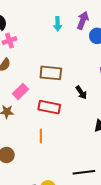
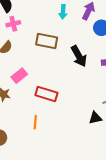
brown rectangle: (51, 73) -> (47, 41), moved
black arrow: (81, 92) -> (79, 56), moved, size x1.5

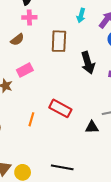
brown rectangle: (47, 41) -> (59, 41), turned 70
red rectangle: (46, 94) -> (60, 108), moved

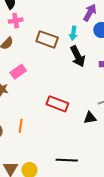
cyan arrow: (81, 16) -> (73, 33), moved
brown rectangle: (59, 41) -> (47, 39), turned -65
orange line: (31, 119) -> (21, 126), moved

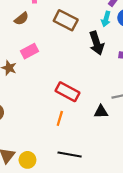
cyan arrow: (73, 33) -> (106, 19), moved
orange line: (21, 126) -> (60, 118), moved

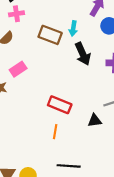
cyan arrow: (106, 19) -> (73, 28), moved

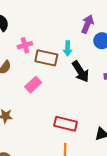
pink cross: (16, 14) -> (25, 45), moved
pink rectangle: (18, 69) -> (33, 85), moved

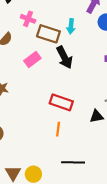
pink cross: (25, 45) -> (28, 19), turned 32
black arrow: (81, 71) -> (64, 57), moved

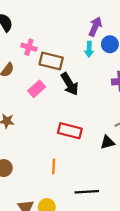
cyan arrow: (71, 26) -> (89, 49), moved
orange line: (58, 129) -> (54, 166), moved

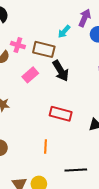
pink cross: (29, 47) -> (18, 45), moved
cyan arrow: (89, 49) -> (64, 32), moved, turned 40

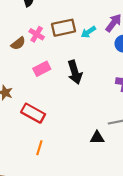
brown rectangle: (44, 49) -> (63, 28), moved, turned -40
red rectangle: (61, 114) -> (33, 113), moved

